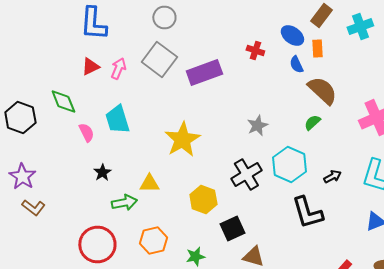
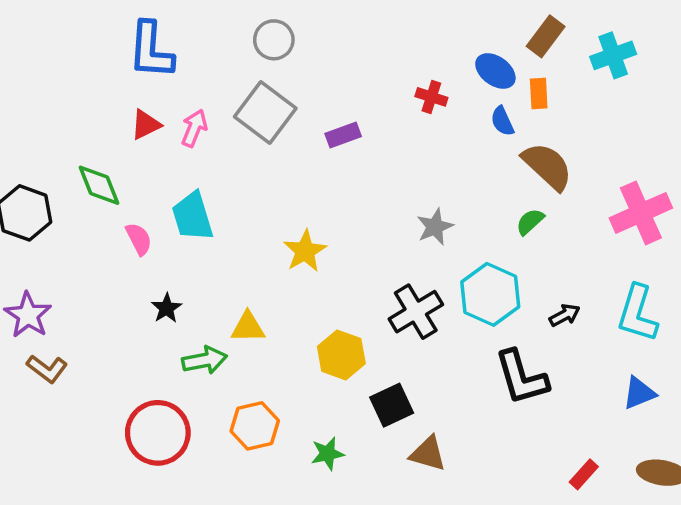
purple rectangle: (204, 72) -> (343, 135), size x0.6
yellow star: (182, 140) -> (305, 251), size x0.7

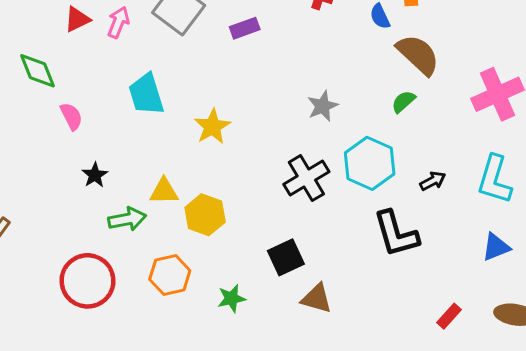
cyan trapezoid: (192, 216) -> (146, 94), moved
yellow hexagon: (341, 355) -> (205, 215), moved

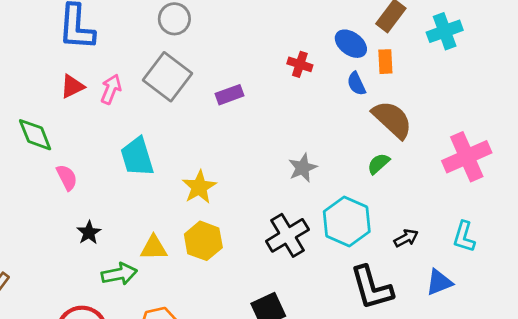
cyan L-shape: (495, 179) -> (464, 237), size x0.7
yellow hexagon: (205, 215) -> (203, 241), moved
blue triangle: (496, 247) -> (439, 282), moved

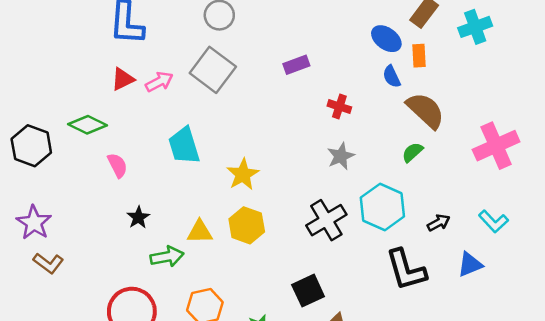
red cross: (300, 64) -> (339, 107), moved
pink arrow: (111, 89) -> (159, 82), turned 40
purple rectangle: (230, 95) -> (296, 65), moved
green diamond: (35, 135) -> (87, 125), turned -42
cyan L-shape: (464, 237) -> (493, 221), turned -60

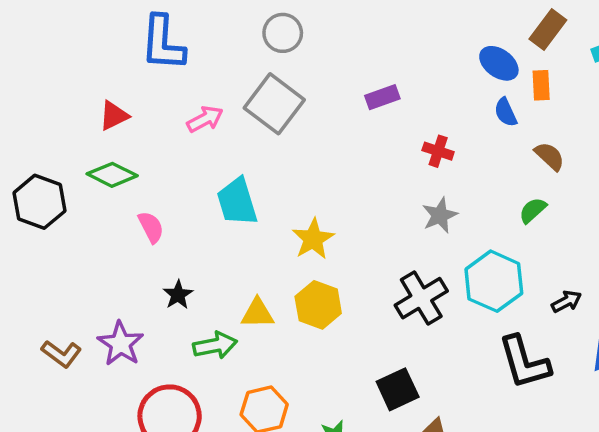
red triangle: (123, 79) -> (114, 116), moved
brown semicircle: (426, 110) -> (550, 156), size x0.6
purple star: (34, 223) -> (121, 344), moved

